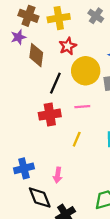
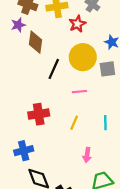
red star: (68, 46) -> (77, 24), moved
red cross: (50, 115) -> (39, 114), moved
pink arrow: (58, 175) -> (87, 155), moved

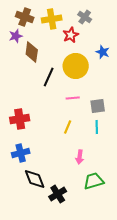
gray square: (107, 69) -> (98, 106), moved
red cross: (39, 114) -> (20, 119), moved

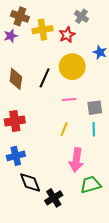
yellow cross: (52, 19) -> (42, 30), moved
brown diamond: (32, 52) -> (16, 79), moved
pink arrow: (80, 157) -> (76, 160), size x1.6

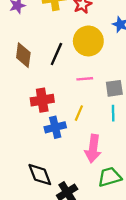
red cross: (15, 121) -> (42, 100), moved
blue cross: (16, 156) -> (55, 127), moved

